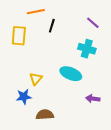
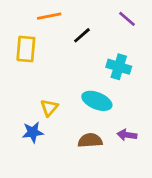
purple line: (93, 23) -> (127, 19), moved
black line: (52, 26) -> (82, 35), moved, turned 32
brown semicircle: (45, 115) -> (90, 140), moved

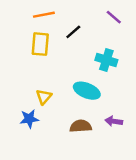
yellow rectangle: (26, 49) -> (40, 44), moved

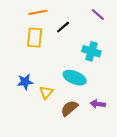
yellow triangle: (44, 97) -> (46, 92), moved
blue star: (29, 119) -> (25, 82), moved
brown semicircle: (81, 126) -> (69, 108), turned -36

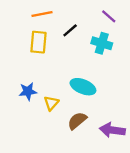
cyan cross: (91, 51) -> (102, 43), moved
purple arrow: (98, 104) -> (112, 130), moved, size x1.5

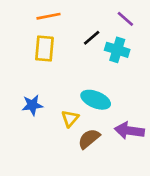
black line: (70, 30) -> (92, 38), moved
yellow triangle: (51, 103) -> (70, 119), moved
purple arrow: (112, 130) -> (129, 131), moved

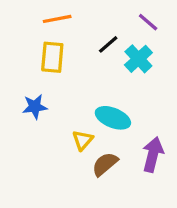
cyan cross: (117, 50) -> (138, 59), turned 30
blue star: (32, 105) -> (35, 107), moved
purple arrow: (129, 131) -> (153, 155), turned 96

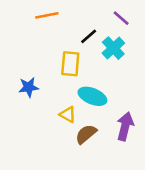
yellow rectangle: (52, 57) -> (70, 64), moved
yellow triangle: (83, 140) -> (68, 115), turned -42

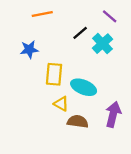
yellow rectangle: (70, 64) -> (54, 74), moved
blue star: (29, 87) -> (29, 49), moved
brown semicircle: (86, 134) -> (78, 121), turned 48

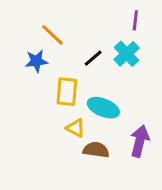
orange line: (42, 14) -> (52, 35), moved, turned 54
purple line: (110, 16) -> (135, 20), turned 56
black line: (80, 33) -> (93, 58), moved

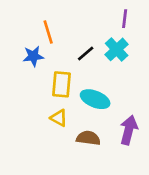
orange line: (52, 35) -> (48, 32), turned 30
yellow triangle: (76, 128) -> (59, 118), moved

